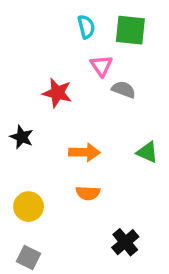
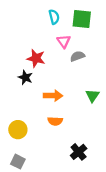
gray semicircle: (124, 90) -> (77, 56), turned -40
black star: (22, 137) -> (25, 77), moved
green triangle: (147, 152) -> (92, 96), turned 40

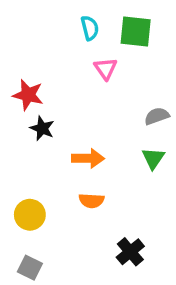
gray semicircle: (77, 56) -> (157, 116), moved
red star: (36, 58) -> (28, 95), moved

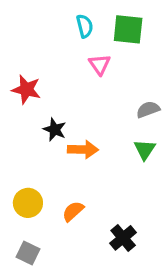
black star: (42, 128) -> (55, 129), moved
orange semicircle: (92, 201) -> (73, 211), moved, turned 135

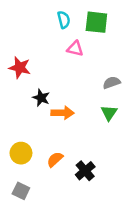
pink triangle: (100, 64) -> (75, 49), turned -42
black cross: (123, 238) -> (85, 171), moved

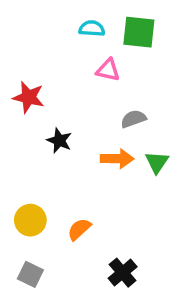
cyan semicircle: (64, 20) -> (92, 28), turned -72
gray semicircle: (112, 83) -> (133, 119), moved
orange arrow: (62, 113) -> (117, 159), moved
black cross: (85, 171) -> (123, 273), moved

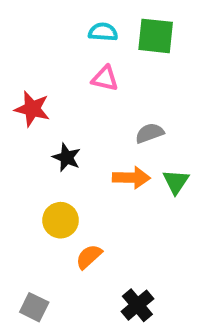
pink triangle: (108, 70) -> (105, 78), moved
yellow circle: (30, 220) -> (61, 220), moved

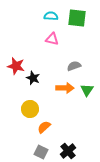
red star: (32, 109) -> (16, 66), moved
gray square: (34, 307) -> (41, 152), moved

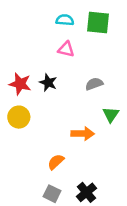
black star: (33, 78) -> (48, 83), moved
orange arrow: (65, 88) -> (83, 134), moved
yellow circle: (30, 109) -> (19, 117), moved

